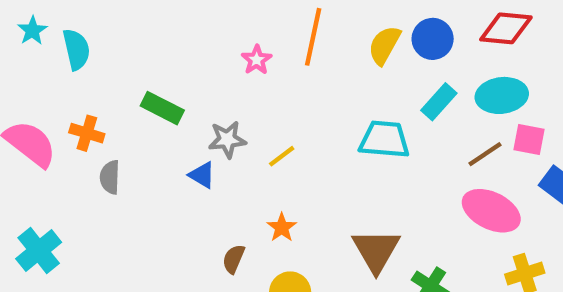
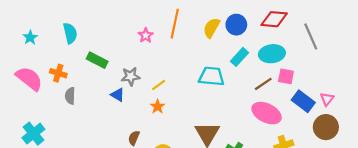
cyan star: (32, 31) -> (30, 38), moved
cyan semicircle: (76, 49) -> (70, 33), moved
orange star: (282, 227) -> (158, 107), moved

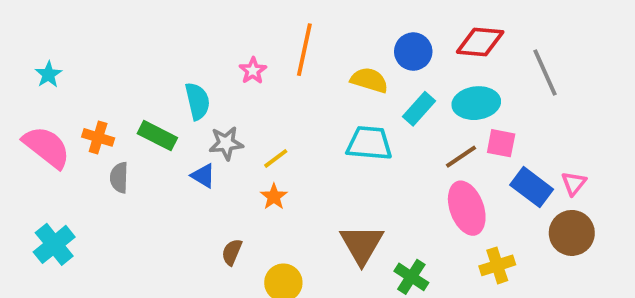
yellow semicircle: (211, 28) -> (369, 80), moved, turned 78
cyan semicircle: (70, 33) -> (197, 101), moved
green rectangle: (97, 60) -> (157, 136), moved
pink ellipse: (267, 113) -> (467, 208), turned 44

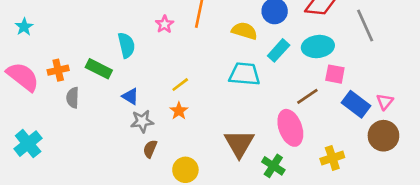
orange cross: (98, 137) -> (58, 70), turned -30
gray star: (226, 143) -> (142, 121), moved
brown line: (461, 157) -> (307, 96), moved
pink ellipse: (467, 208) -> (290, 128), moved

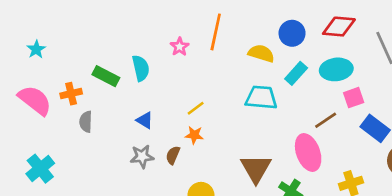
green rectangle: (99, 69) -> (106, 76), moved
pink square: (335, 74) -> (354, 98), turned -30
orange star: (179, 111) -> (194, 135), turned -30
gray star: (142, 121) -> (142, 156), moved
brown semicircle: (150, 149) -> (173, 155), moved

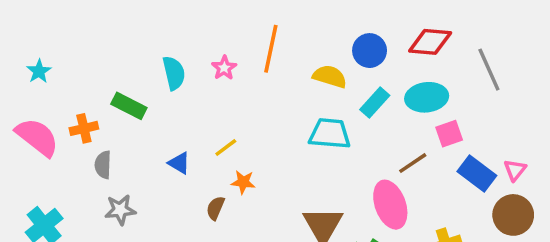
cyan semicircle: (141, 68) -> (174, 73), moved
yellow line: (196, 108) -> (226, 147), moved
gray star: (142, 156) -> (120, 210), moved

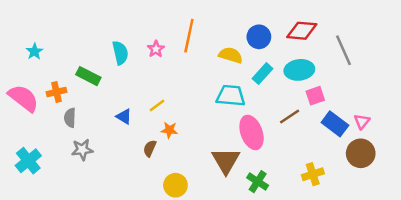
cyan star: (39, 71) -> (34, 52), moved
pink ellipse: (390, 205) -> (252, 132), moved

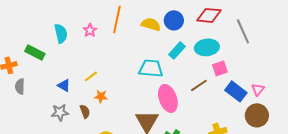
yellow semicircle: (231, 55) -> (151, 24), moved
brown semicircle: (150, 148) -> (85, 111), turned 136
gray star: (82, 150) -> (60, 112), moved

